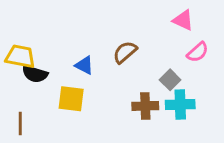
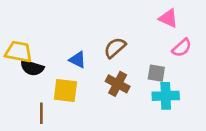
gray square: (170, 80) -> (156, 73), turned -36
brown cross: (145, 106) -> (118, 84), moved, turned 30
brown line: (20, 123) -> (41, 113), moved

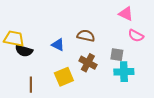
brown semicircle: (115, 48) -> (86, 36), turned 54
pink semicircle: (182, 48) -> (136, 36), turned 70
yellow square: (65, 91) -> (64, 77), moved, turned -30

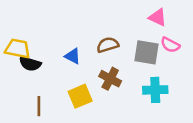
brown semicircle: (86, 36) -> (108, 45), turned -30
gray square: (117, 55) -> (146, 52), moved, size x1.5

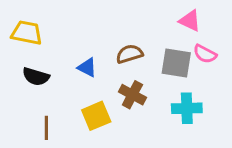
yellow trapezoid: (18, 49) -> (27, 33), moved

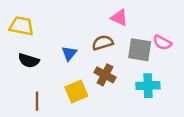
pink triangle: (190, 21) -> (119, 18), moved
blue triangle: (87, 68) -> (69, 53), turned 42

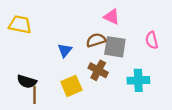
pink semicircle: (162, 43) -> (152, 40), turned 48
gray square: (140, 50) -> (115, 47), moved
black semicircle: (29, 61) -> (27, 81), moved

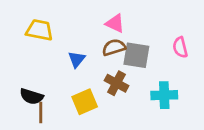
pink triangle: (112, 17) -> (115, 23), moved
yellow trapezoid: (20, 25) -> (39, 30), moved

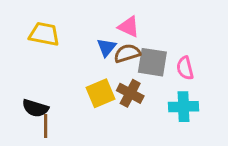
pink semicircle: (180, 47) -> (185, 68), moved
blue triangle: (77, 59) -> (106, 47), moved
yellow square: (85, 102) -> (101, 93), moved

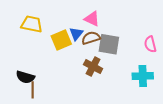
pink semicircle: (185, 68) -> (150, 44), moved
yellow square: (101, 93) -> (61, 40), moved
cyan cross: (183, 107) -> (143, 76), moved

